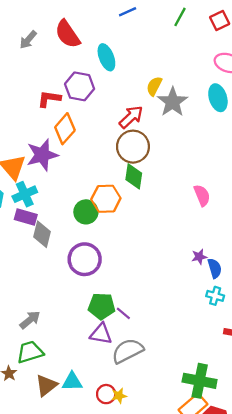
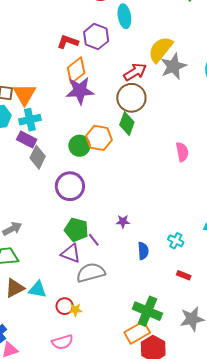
yellow semicircle: (154, 86) -> (160, 49), size x1.6
purple star: (42, 155) -> (80, 91), moved
purple star: (199, 257) -> (123, 222), moved
blue semicircle: (215, 268) -> (143, 251), moved

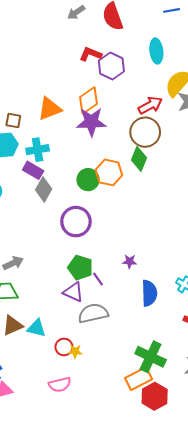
cyan ellipse: (124, 16) -> (156, 51), moved
red L-shape: (68, 42) -> (90, 54), moved
orange triangle: (24, 94) -> (50, 109), moved, turned 35
blue semicircle: (143, 251) -> (149, 293), size x1.4

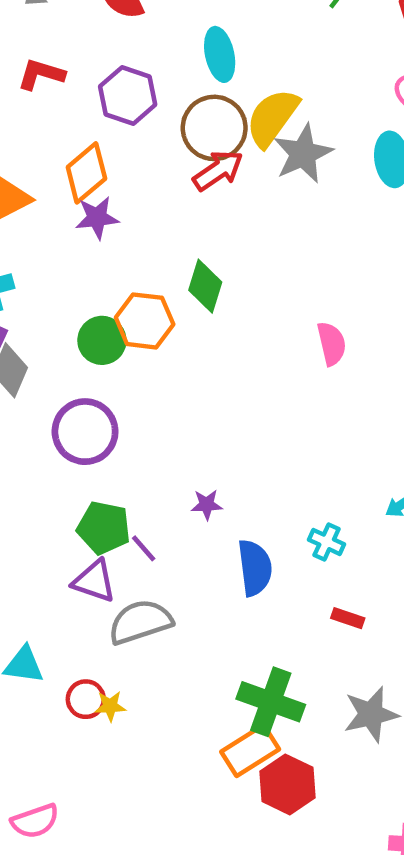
red L-shape: (90, 54) -> (41, 74), moved
purple star: (91, 122) -> (97, 218), size x0.7
brown circle: (145, 132) -> (214, 128), moved
pink semicircle: (60, 385) -> (35, 821), moved

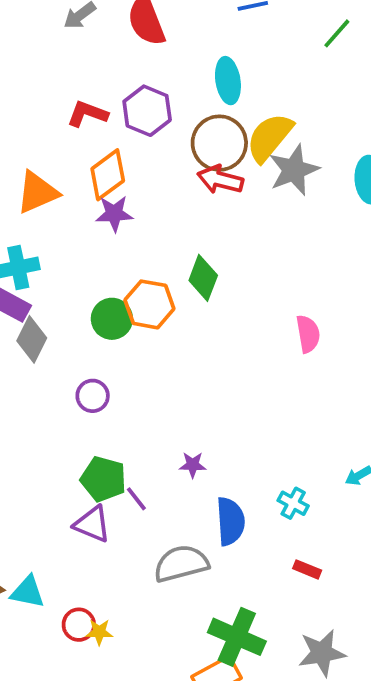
red L-shape: (41, 74) -> (87, 114), moved
red arrow: (218, 170) -> (220, 180), turned -135
purple circle: (85, 432) -> (93, 396), size x0.6
gray semicircle: (140, 622) -> (181, 564), moved

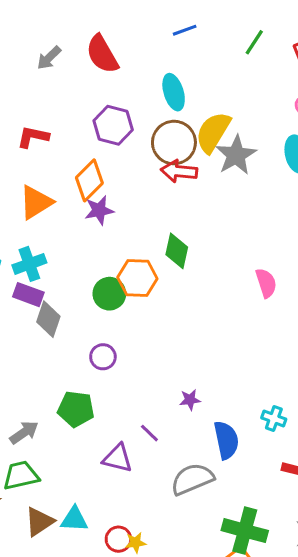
red L-shape: (87, 114) -> (33, 137), moved
green pentagon: (103, 479) -> (76, 409), moved

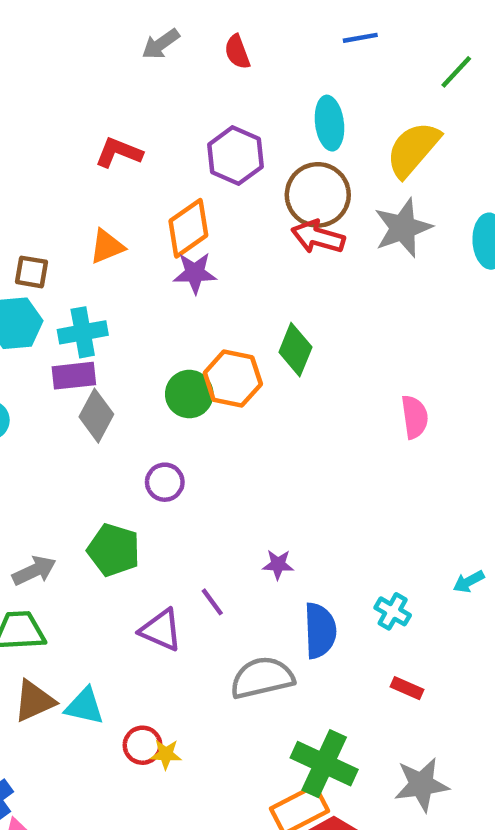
red semicircle: (102, 54) -> (237, 52), size x0.6
yellow semicircle: (213, 132) -> (413, 149), moved
orange triangle: (36, 202) -> (107, 246), size x0.7
purple rectangle: (28, 295) -> (74, 376), turned -36

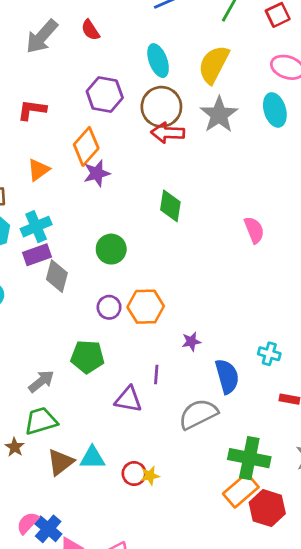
gray arrow: (161, 44) -> (42, 37), size x1.5
orange hexagon: (233, 379) -> (146, 307), moved
purple line: (212, 602) -> (156, 374), turned 54

